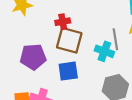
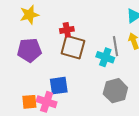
purple pentagon: (33, 57) -> (29, 50), moved
blue square: (68, 71) -> (59, 86), moved

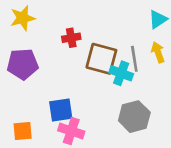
brown square: (73, 47) -> (101, 59), moved
pink cross: (47, 102) -> (71, 131), moved

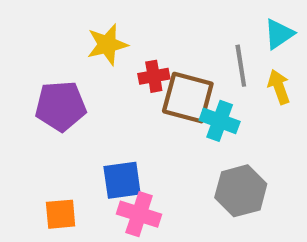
yellow star: (23, 18) -> (107, 45), moved
red cross: (71, 38) -> (154, 76), moved
gray line: (134, 59) -> (241, 66), moved

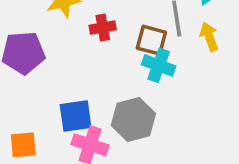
brown square: (188, 98) -> (151, 40), moved, size x0.7
gray hexagon: (241, 191) -> (133, 120), moved

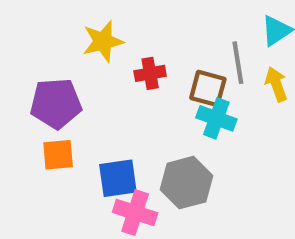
orange square: (23, 145) -> (58, 155), moved

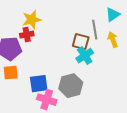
red cross: (150, 73) -> (27, 35), moved
cyan cross: (216, 118) -> (85, 56), turned 36

